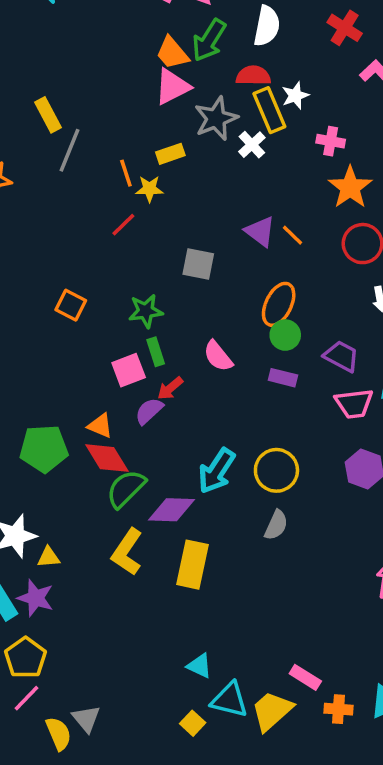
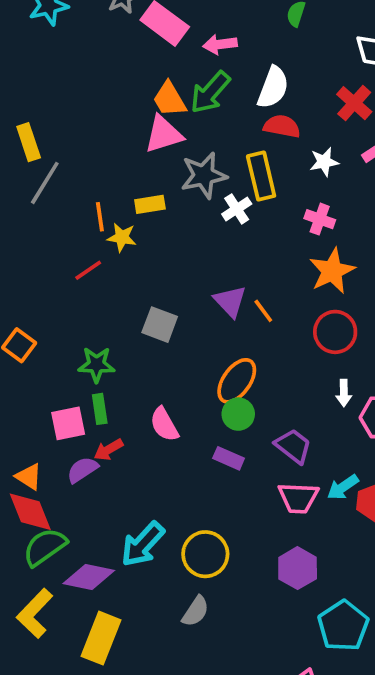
red semicircle: (253, 76) -> (282, 126), moved
white star: (295, 95) -> (324, 162), moved

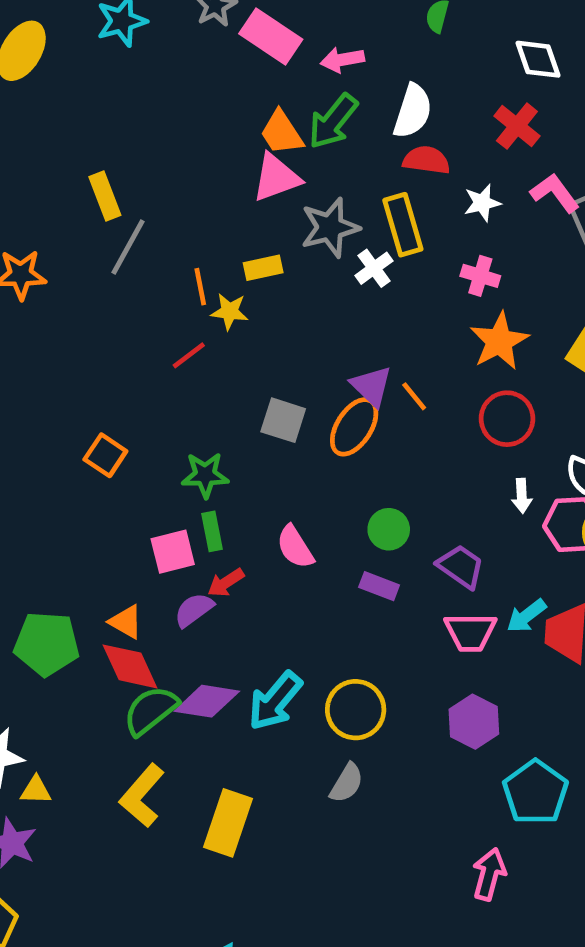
orange ellipse: (237, 381) -> (354, 427), moved
purple diamond: (89, 577) -> (207, 701), moved

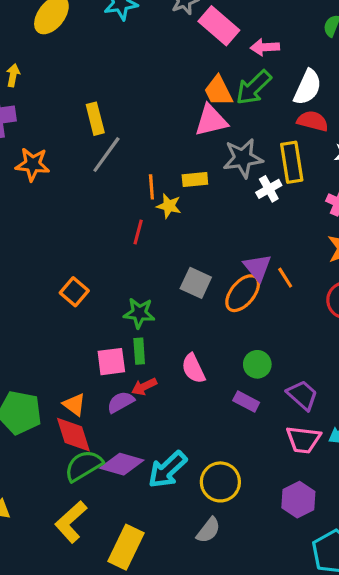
red line: (189, 355) -> (138, 232), turned -45

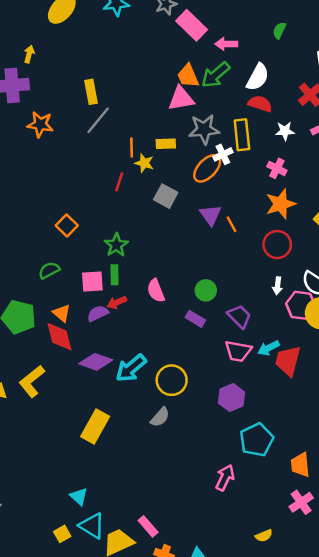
gray square: (196, 283) -> (166, 196), moved
orange ellipse: (243, 293) -> (207, 168), moved
green star: (139, 313) -> (116, 245), turned 30
green semicircle: (84, 466) -> (49, 270), moved, size x0.7
yellow L-shape: (71, 522) -> (32, 381), moved

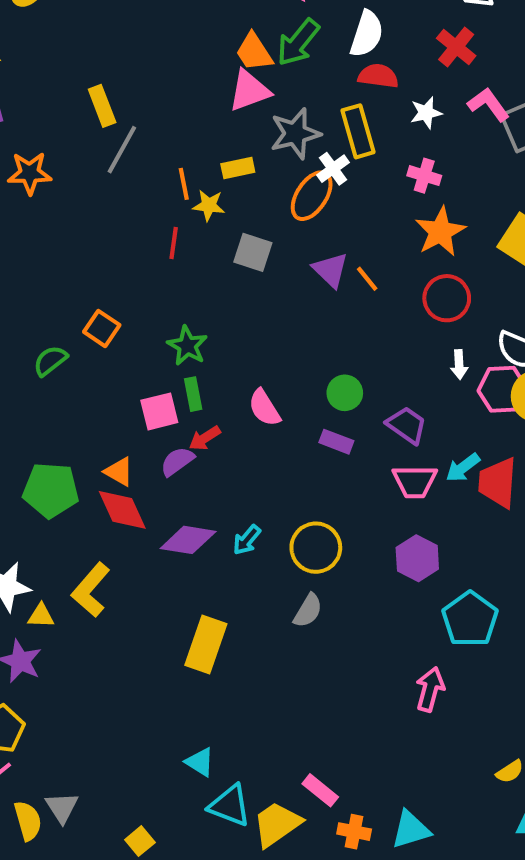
green semicircle: (49, 270) -> (50, 361), moved
cyan arrow: (131, 368) -> (247, 540), size x0.6
yellow square: (62, 534) -> (140, 841), moved

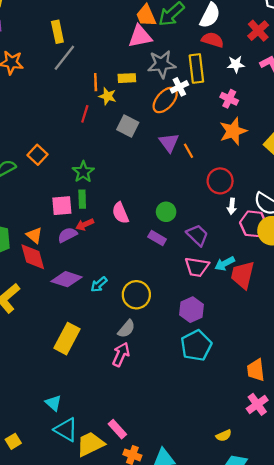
red circle: (447, 298) -> (220, 181), moved
cyan pentagon: (470, 619) -> (196, 346), moved
pink arrow: (430, 689) -> (121, 354), moved

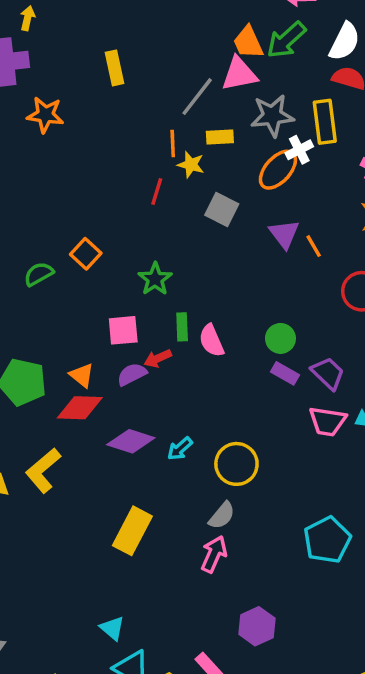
gray line: (64, 58) -> (197, 97), moved
green rectangle: (82, 199) -> (182, 327), moved
purple rectangle: (157, 238) -> (285, 373), moved
red diamond: (33, 257) -> (80, 408), turned -72
purple hexagon: (192, 310) -> (257, 626), moved

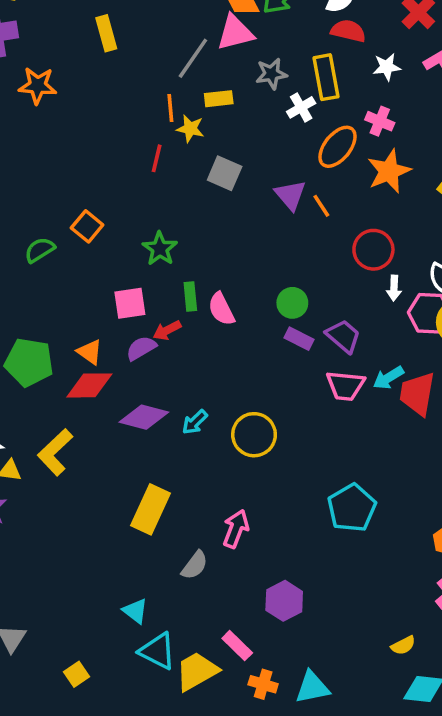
gray star: (272, 116) -> (271, 74), size x0.7
orange ellipse: (278, 170) -> (337, 147), moved
gray semicircle: (222, 516) -> (195, 565), moved

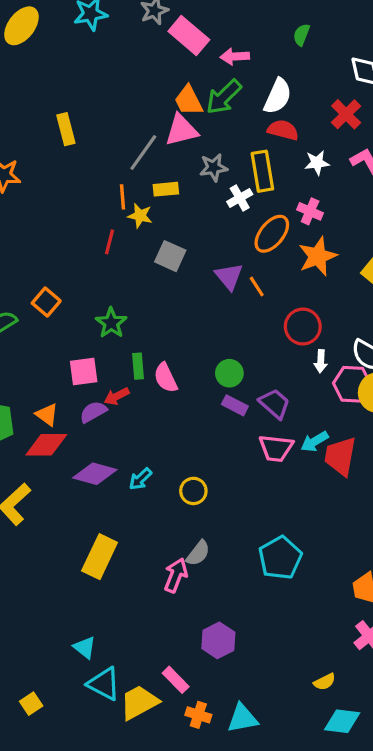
yellow circle: (254, 435) -> (193, 491), size x0.7
gray semicircle: (195, 565) -> (198, 553), moved

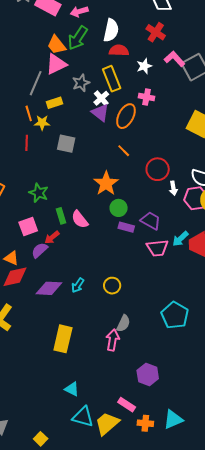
orange star: (318, 256) -> (106, 183), moved
purple triangle: (229, 276) -> (100, 113), moved
cyan triangle: (85, 647) -> (72, 389), moved

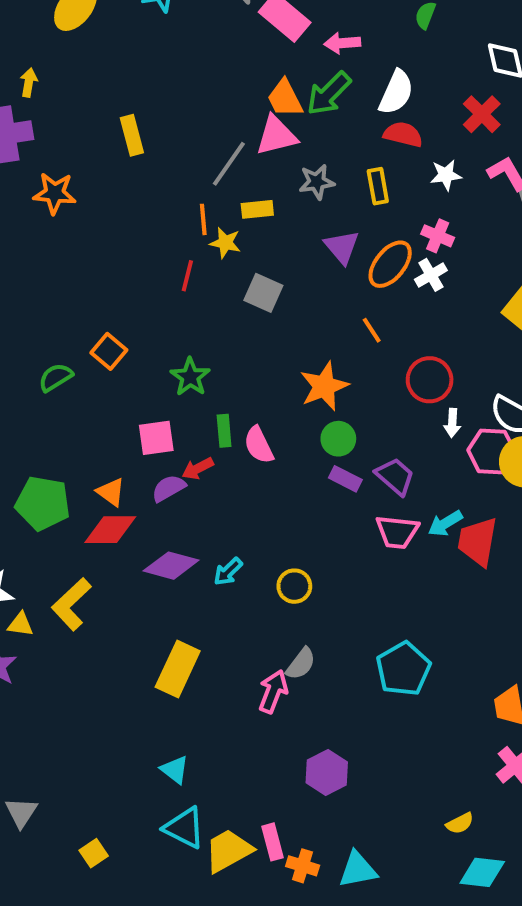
yellow rectangle: (112, 79) -> (378, 186), size x0.7
white cross: (101, 98) -> (431, 275), moved
pink rectangle: (127, 405) -> (273, 842), moved, turned 30

